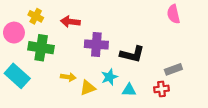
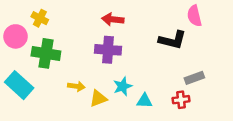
red arrow: (70, 22) -> (113, 19), moved
black L-shape: (132, 54) -> (172, 40), moved

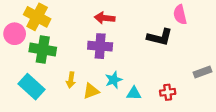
yellow cross: (40, 18) -> (37, 17), size x1.6
gray rectangle: (194, 78) -> (203, 72), moved
cyan rectangle: (19, 85) -> (31, 87), moved
yellow arrow: (76, 86) -> (71, 80), turned 91

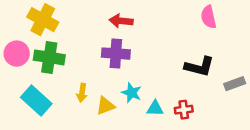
pink circle: (15, 34) -> (17, 54), moved
black L-shape: (160, 37) -> (199, 67), moved
cyan star: (114, 80) -> (132, 93), turned -30
red cross: (168, 92) -> (184, 110), moved

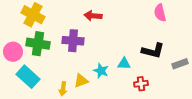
pink circle: (17, 54) -> (13, 52), moved
purple cross: (116, 54) -> (73, 41), moved
yellow arrow: (82, 93) -> (63, 89), moved
cyan triangle: (155, 108) -> (124, 64), moved

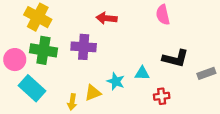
pink semicircle: (160, 13) -> (163, 15), moved

